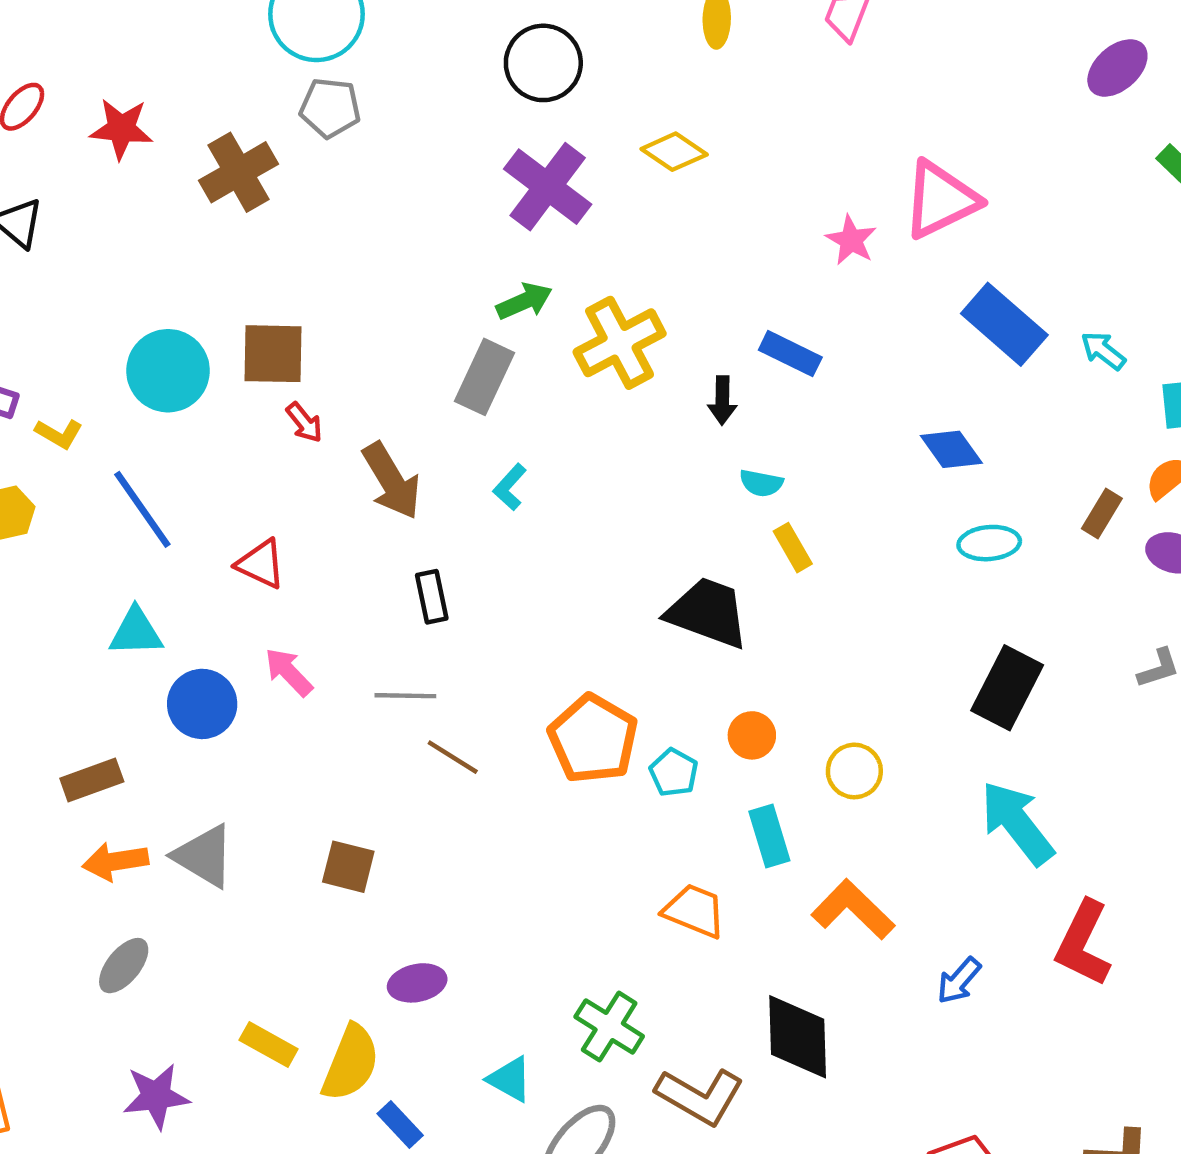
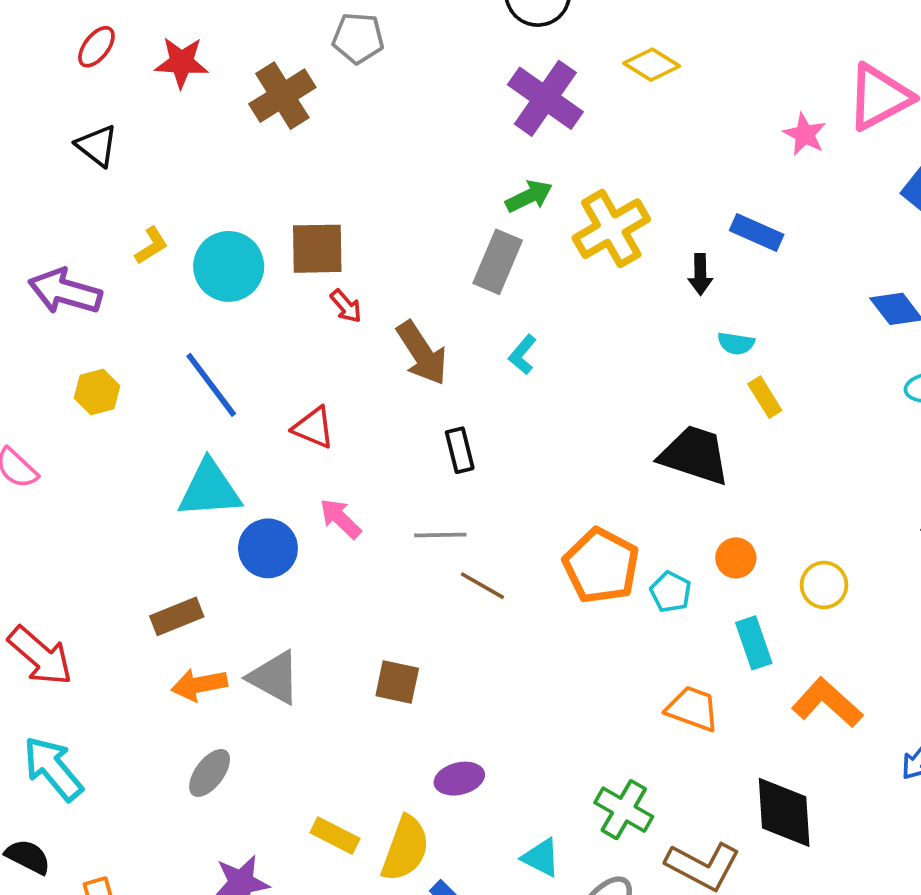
yellow L-shape: (59, 434) -> (151, 246), moved, turned -60
cyan triangle: (136, 632) -> (209, 489), size x1.4

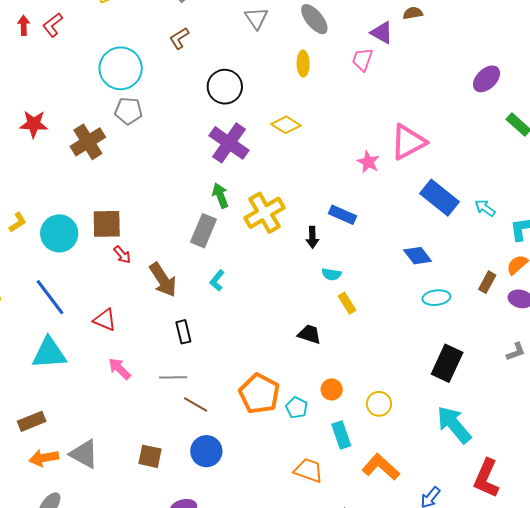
green arrow: (529, 196) -> (220, 196), turned -85
black trapezoid: (695, 455) -> (309, 334), size x0.6
blue circle: (268, 548) -> (206, 451), moved

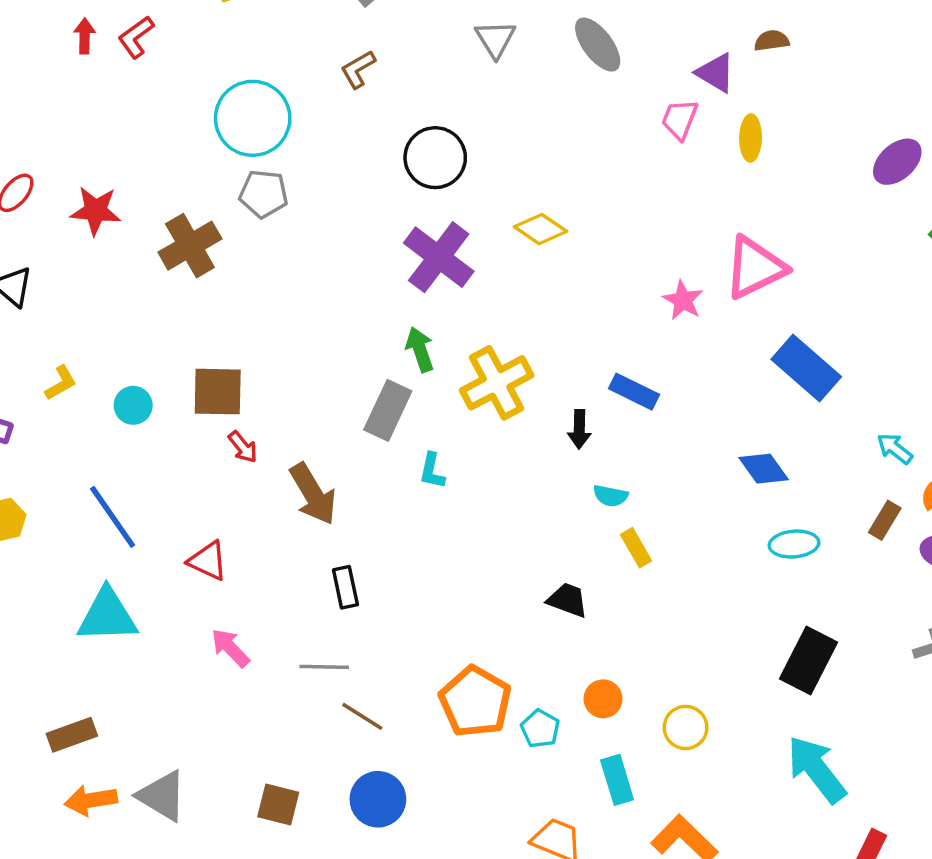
yellow ellipse: (303, 64) -> (751, 138), moved
cyan arrow: (485, 208) -> (895, 448), moved
cyan circle: (59, 233) -> (133, 405), size x0.6
cyan L-shape: (217, 280) -> (432, 471), moved, turned -30

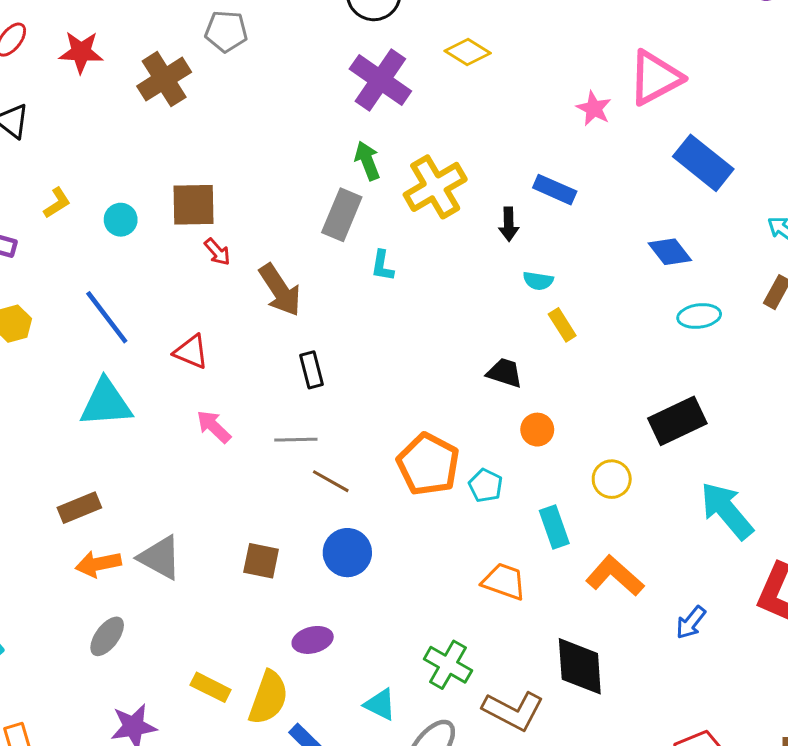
black rectangle: (808, 660) -> (677, 421), moved, turned 40
orange circle: (603, 699) -> (537, 430), moved

